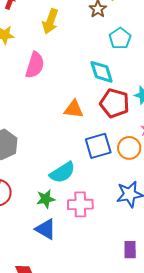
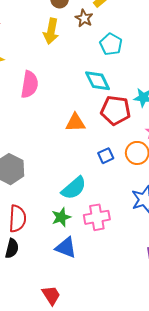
yellow arrow: (50, 21) -> (51, 31), moved
blue square: (98, 146) -> (106, 156), size x0.6

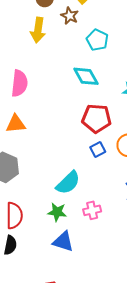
red pentagon: (116, 110) -> (97, 118), moved
orange triangle: (75, 123) -> (16, 124), moved
green star: (61, 217) -> (57, 212), turned 30
pink cross: (97, 217) -> (92, 210), size x0.7

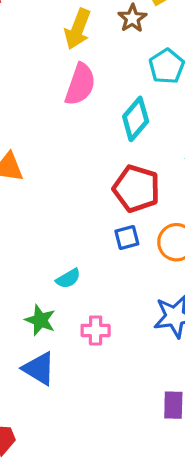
cyan diamond: (86, 76) -> (136, 119), turned 56
pink semicircle: (19, 83) -> (80, 84), moved
cyan semicircle: (68, 183) -> (68, 278), size x0.6

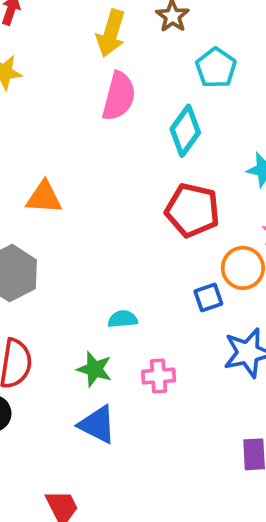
blue square: (127, 237) -> (208, 297), moved
cyan semicircle: (68, 278) -> (123, 319), turned -150

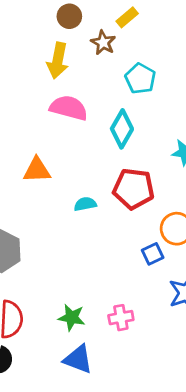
pink semicircle: (119, 96) -> (69, 108), turned -84
orange triangle: (44, 197) -> (37, 170), moved
cyan semicircle: (123, 319) -> (85, 204), moved

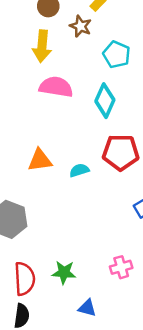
orange triangle: (37, 170) -> (40, 160), moved
green star: (72, 317) -> (64, 272), moved
blue triangle: (78, 359) -> (87, 308), size x0.7

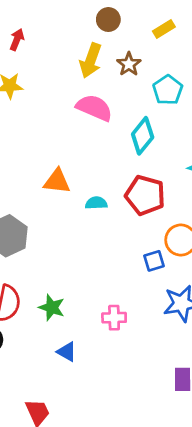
brown star: (80, 26) -> (129, 64), moved

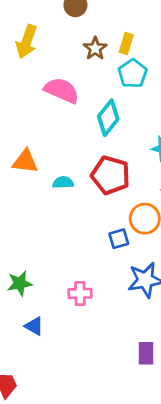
yellow rectangle: (164, 29) -> (126, 44), moved, turned -42
yellow arrow: (91, 61) -> (27, 42), moved
green star: (52, 308) -> (20, 283), turned -30

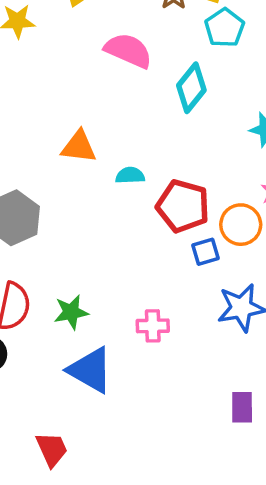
red pentagon: (110, 175) -> (183, 206), moved
blue triangle: (34, 326) -> (90, 370), size x1.8

